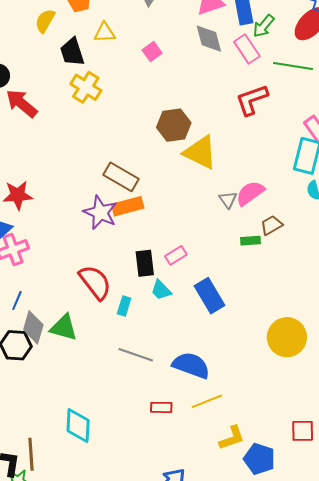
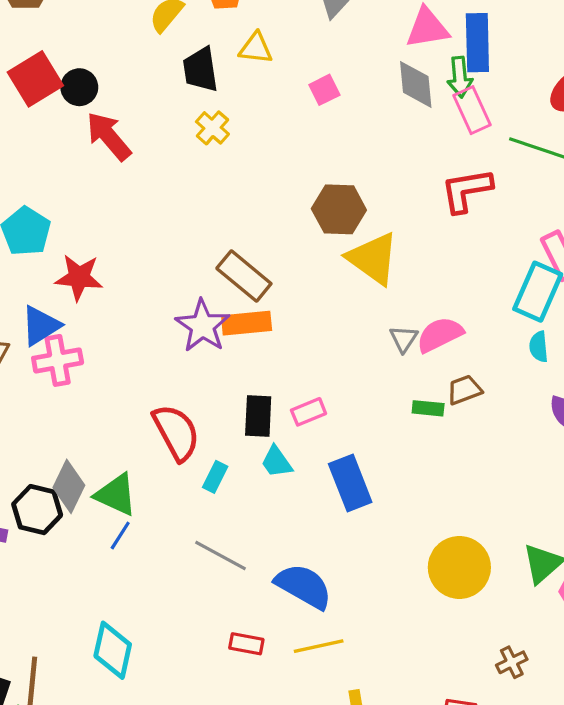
green arrow: (263, 26) -> (460, 77), moved, turned -55
yellow cross: (86, 87) -> (212, 128), size x0.7
blue line: (17, 300) -> (120, 536), moved

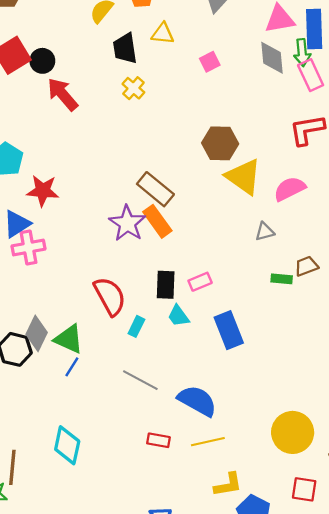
orange rectangle: (247, 323) -> (157, 221), turned 60
pink semicircle: (440, 335) -> (290, 189), moved
gray triangle: (404, 339) -> (265, 232), turned 42
yellow circle: (459, 567) -> (293, 432), moved

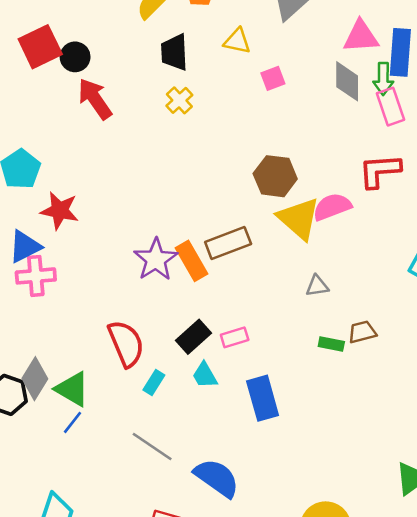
yellow triangle: (163, 34) -> (237, 41), moved
brown rectangle: (155, 189) -> (228, 243), moved, turned -66
pink semicircle: (290, 189) -> (332, 207), moved
black rectangle: (166, 285) -> (194, 337), turned 40

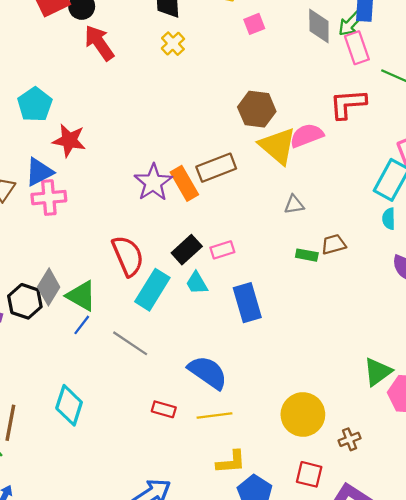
green arrow: (383, 79) -> (350, 24), turned 44
cyan rectangle: (154, 383) -> (152, 290), size x1.8
gray line: (152, 446) -> (130, 343), moved

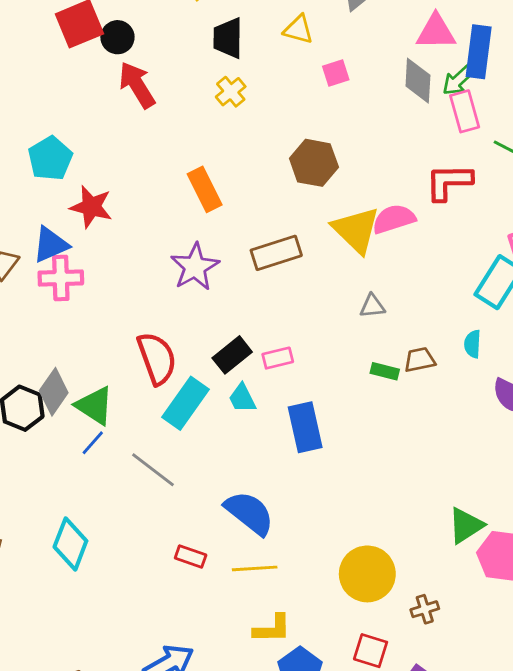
brown hexagon: (257, 109) -> (314, 163), moved
orange rectangle: (184, 183) -> (205, 189), moved
cyan semicircle: (389, 219) -> (473, 344), moved

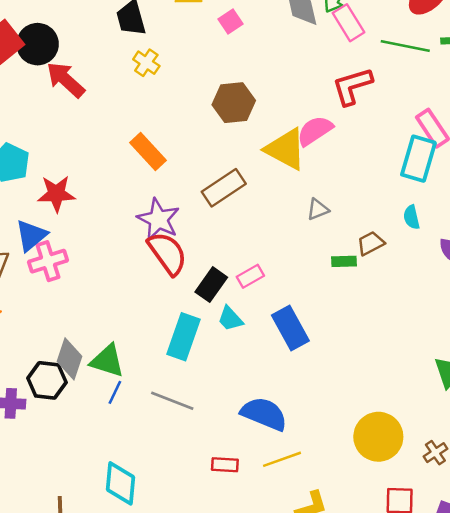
black circle: (117, 37) -> (38, 44), size x1.4
red semicircle: (157, 358) -> (167, 253), moved

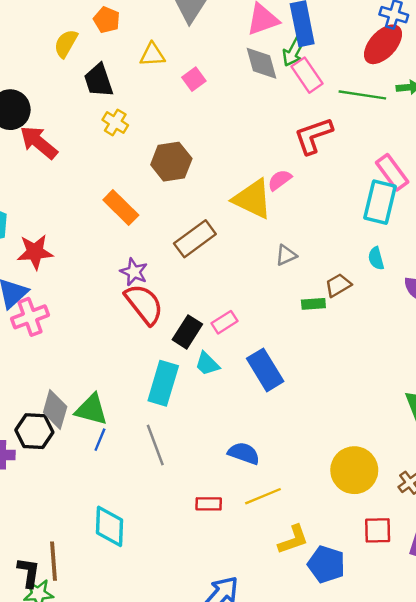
brown hexagon: (234, 103) -> (171, 162), moved
pink semicircle: (315, 131) -> (280, 180), size x0.7
purple star: (158, 219) -> (134, 272), size x0.7
gray line: (172, 401) -> (155, 445), turned 51
blue semicircle: (264, 414) -> (244, 453), size x0.7

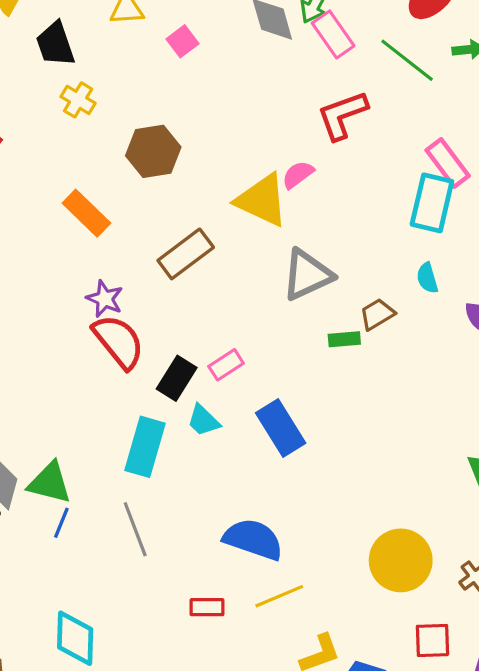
green line: (362, 95) -> (407, 60), turned 30
gray triangle: (286, 255) -> (307, 275), size x1.8
blue semicircle: (244, 453) -> (253, 539), size x1.4

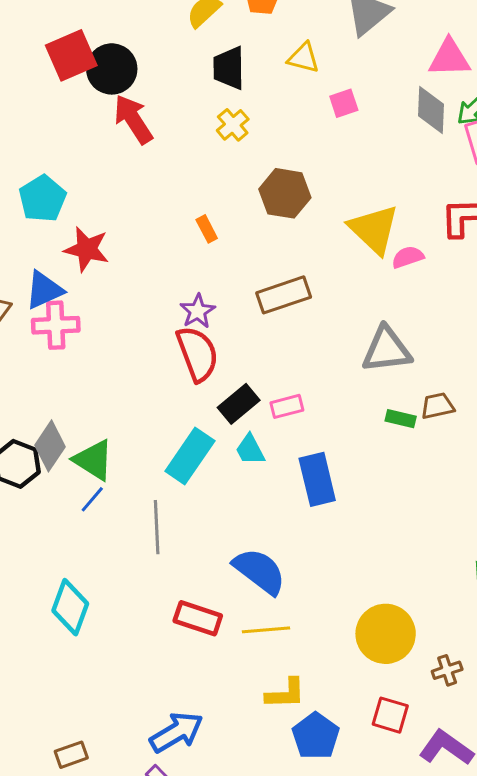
yellow triangle: (262, 200) -> (374, 229), moved
orange rectangle: (86, 213) -> (207, 229), size x0.6
red rectangle: (207, 607) -> (198, 618), size x1.4

